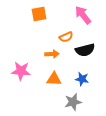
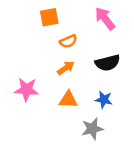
orange semicircle: (66, 37) -> (68, 41), moved
orange arrow: (52, 54) -> (66, 68), turned -32

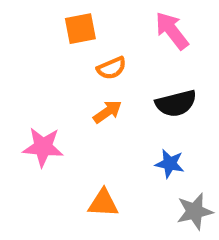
orange triangle: (68, 100) -> (103, 203), moved
gray star: (92, 129) -> (195, 211), moved

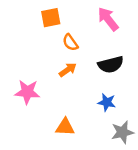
orange semicircle: (112, 68) -> (70, 42), turned 78

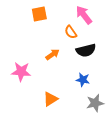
orange semicircle: (70, 42) -> (71, 32), moved
orange triangle: (65, 127) -> (50, 99), turned -35

